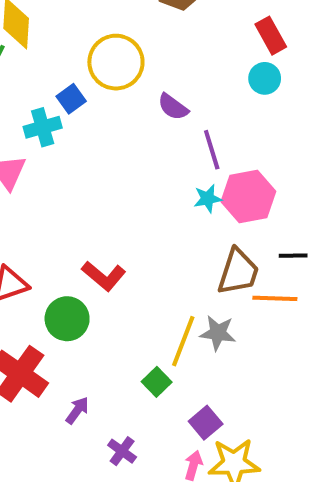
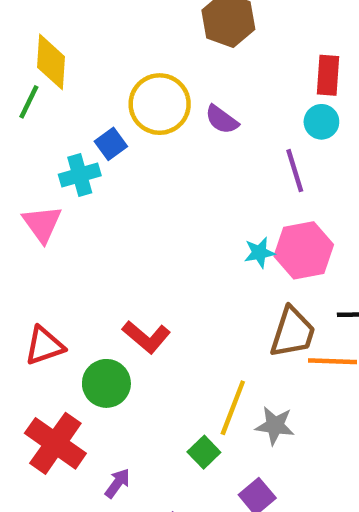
red rectangle: (271, 36) -> (328, 75), turned 33
purple semicircle: (173, 107) -> (222, 120), moved
purple line: (212, 150) -> (295, 171), moved
gray star: (218, 333) -> (275, 426), moved

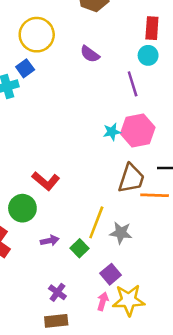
yellow circle: (160, 104) -> (37, 35), moved
purple arrow: (117, 483) -> (50, 241), moved, turned 42

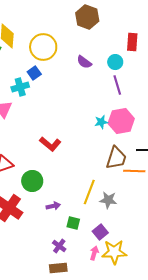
cyan circle: (148, 55) -> (115, 62), moved
red L-shape: (46, 181) -> (50, 144), moved
green square: (79, 248) -> (73, 223), moved, turned -32

